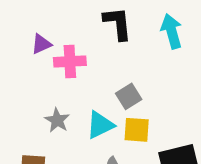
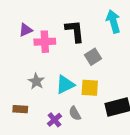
black L-shape: (118, 23) -> (75, 31), moved
gray square: (129, 96) -> (93, 57), moved

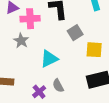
gray star: (36, 81) -> (21, 41), moved
yellow square: (90, 88) -> (94, 50), moved

